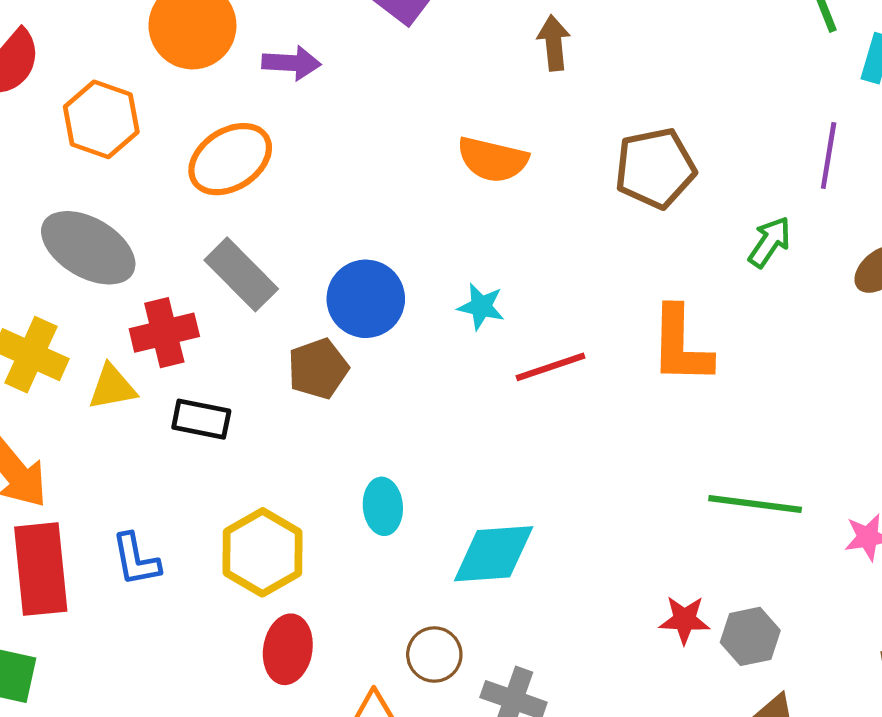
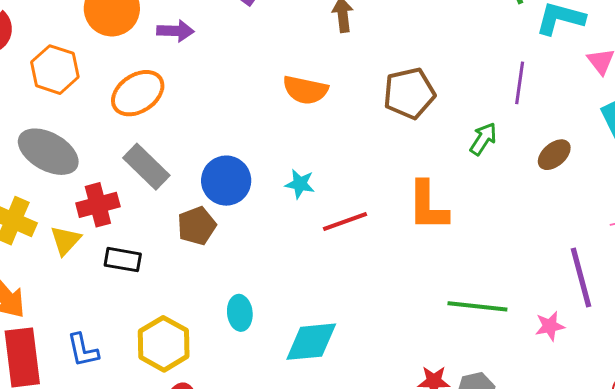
yellow triangle: (112, 387) -> (65, 240), turned -36

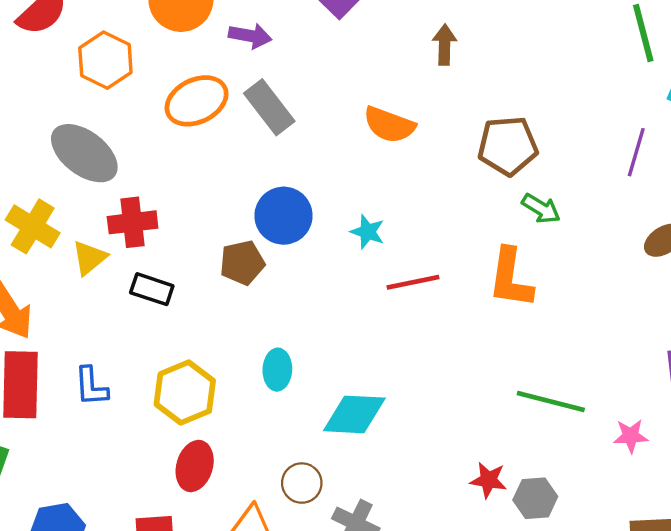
green arrow: (483, 139) -> (541, 209), moved, turned 80
gray rectangle: (146, 167) -> (269, 107), moved

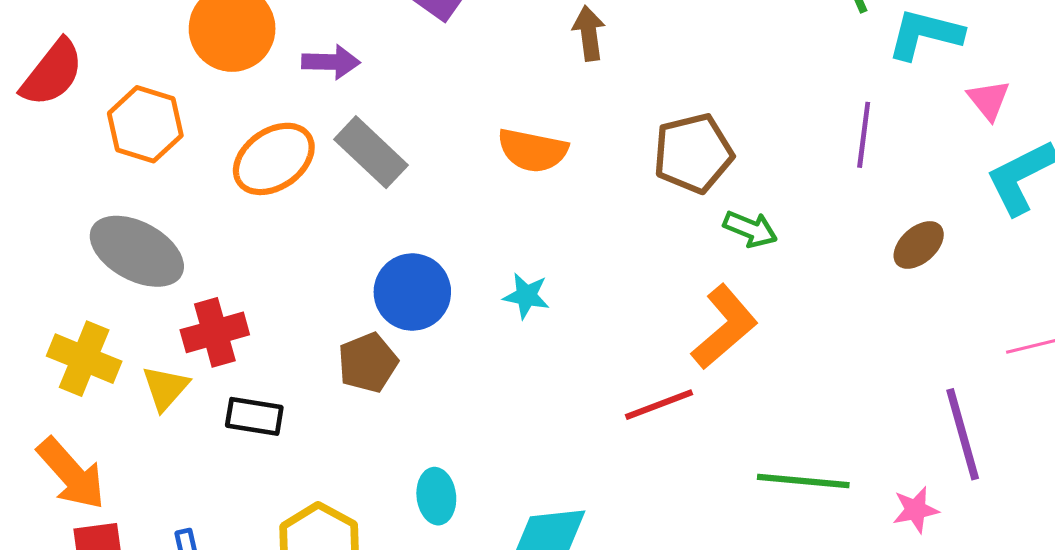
orange L-shape: (511, 278) -> (724, 327), turned -130
red line: (413, 282) -> (659, 405), moved

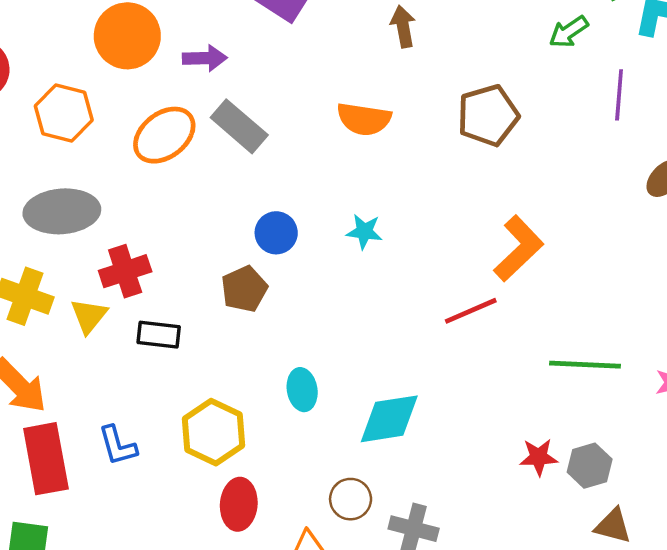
green arrow: (750, 229) -> (569, 32), moved, turned 126
gray ellipse: (137, 251) -> (62, 211), turned -30
blue circle: (412, 292) -> (276, 233), size x0.7

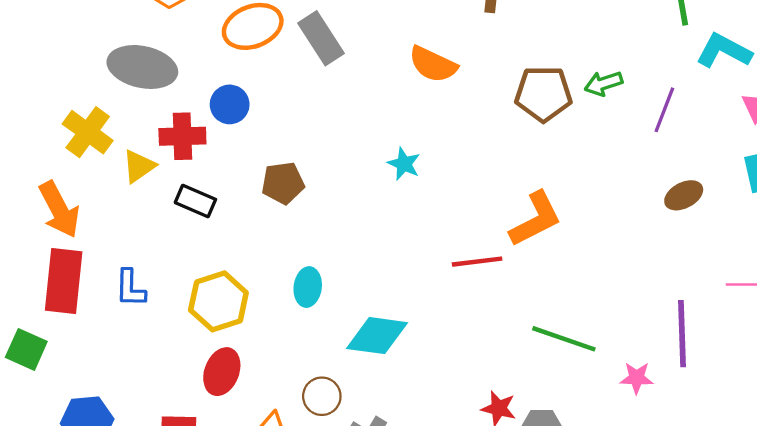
green arrow: (569, 32) -> (603, 83), moved
blue circle: (276, 233) -> (230, 104), moved

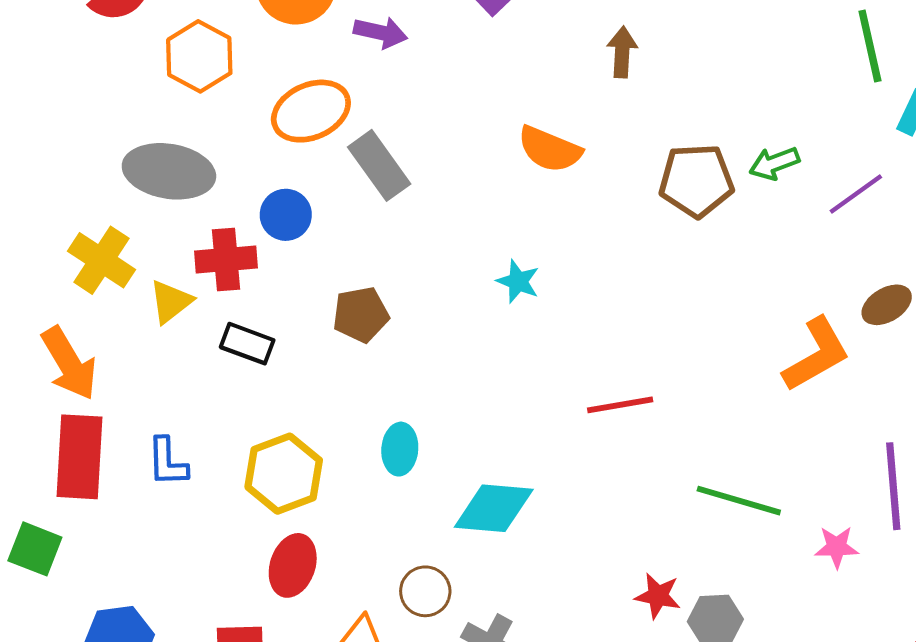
gray rectangle: (321, 38) -> (379, 165), moved
purple line: (664, 110) -> (856, 194), turned 36
orange L-shape: (536, 219) -> (816, 355), moved

